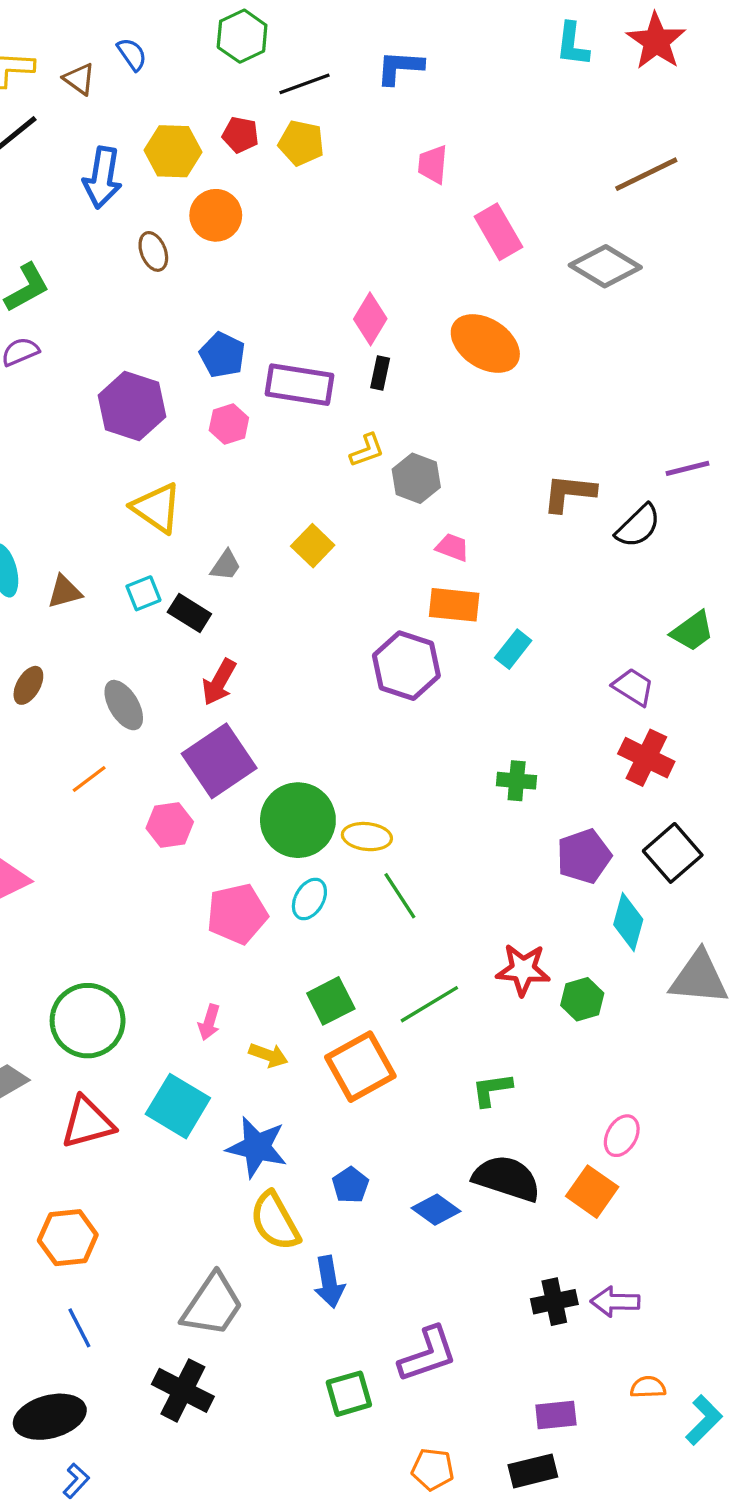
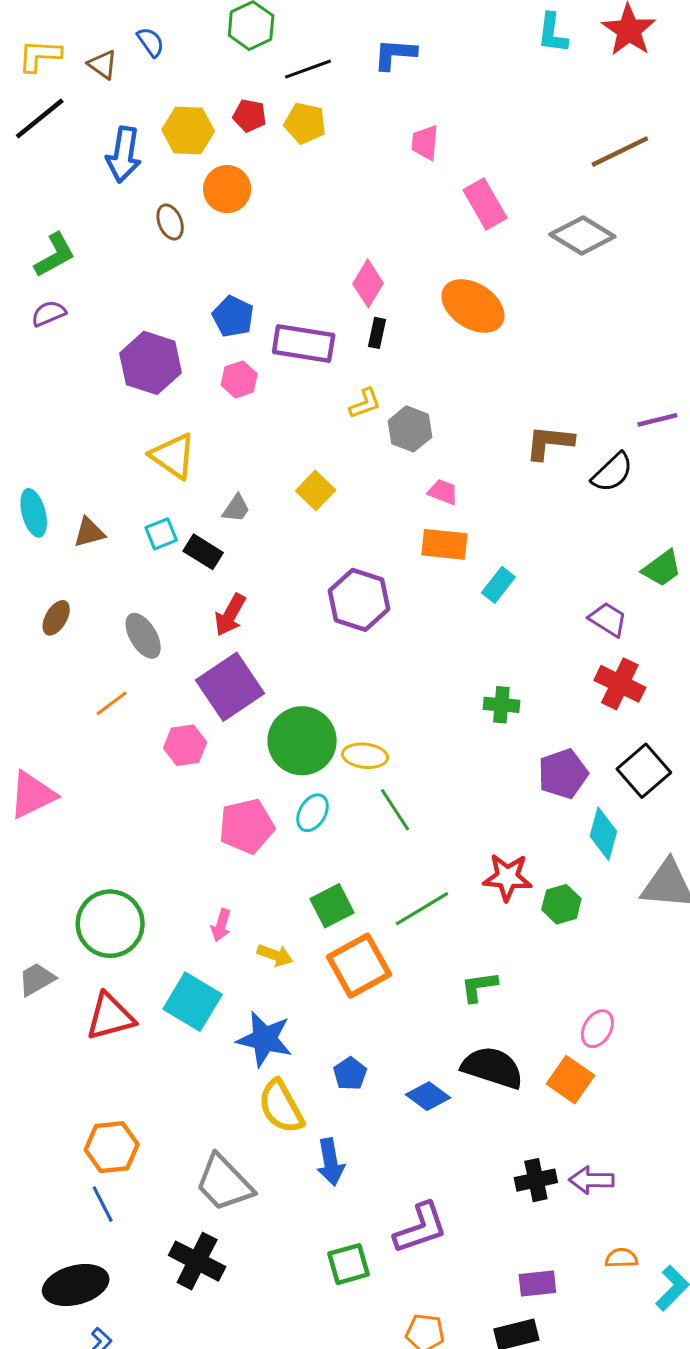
purple hexagon: (406, 666) -> (359, 600), moved
orange hexagon: (68, 1238) -> (112, 1147), moved
gray trapezoid: (212, 1305) -> (224, 1183), turned 102

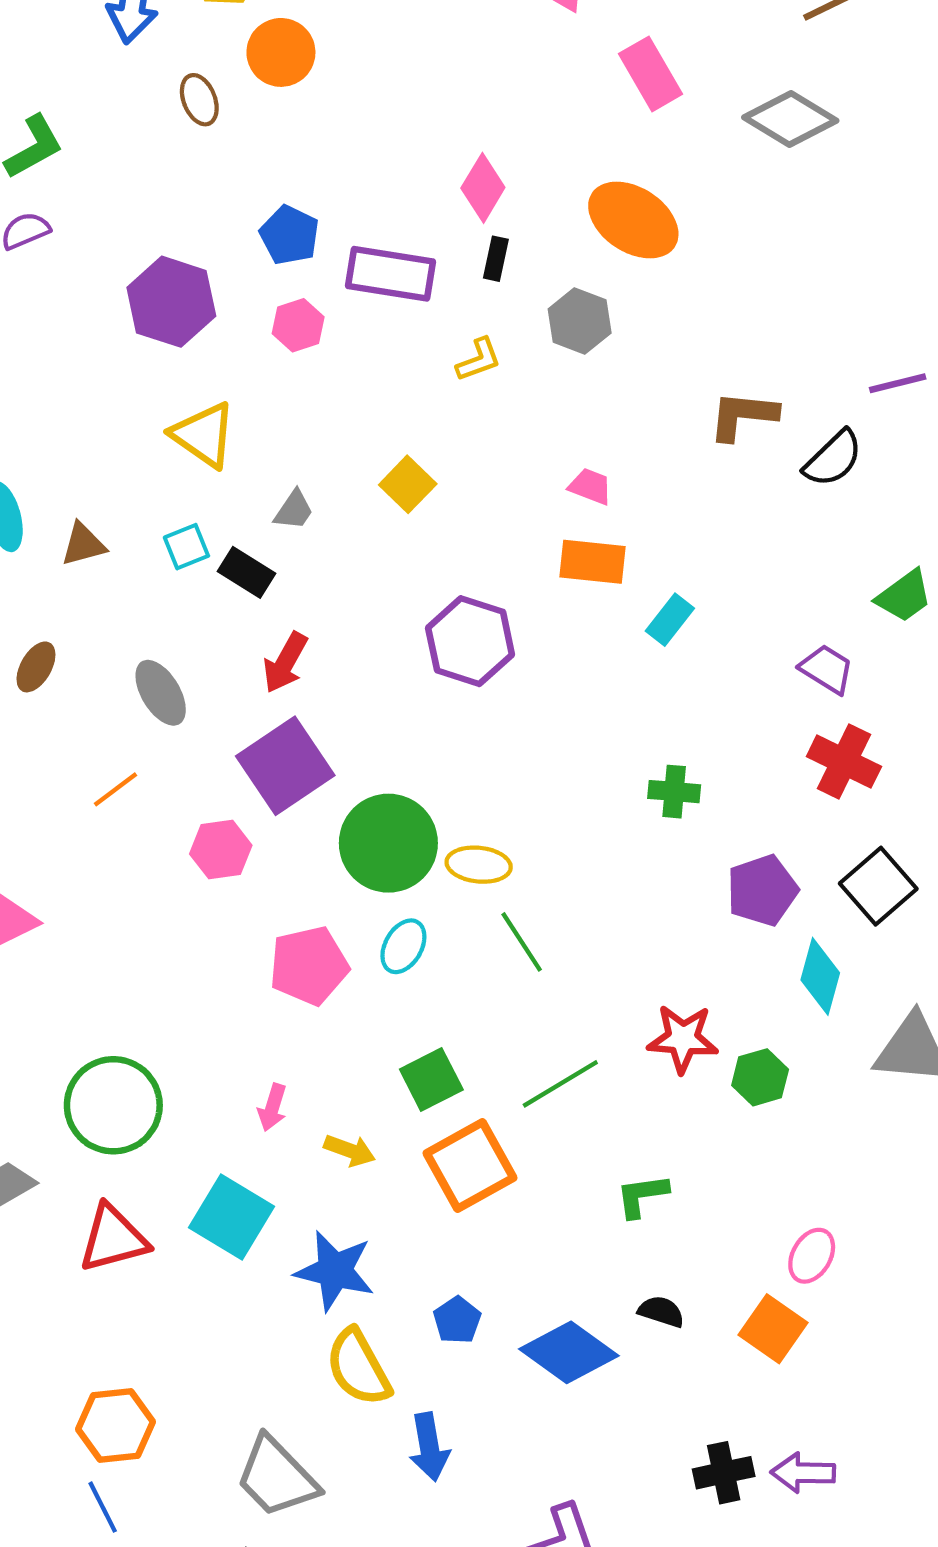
gray hexagon: (410, 429) -> (580, 321), moved
black semicircle: (492, 1068) -> (661, 1312), size x0.5
blue diamond: (428, 1096) -> (569, 1352), size x1.5

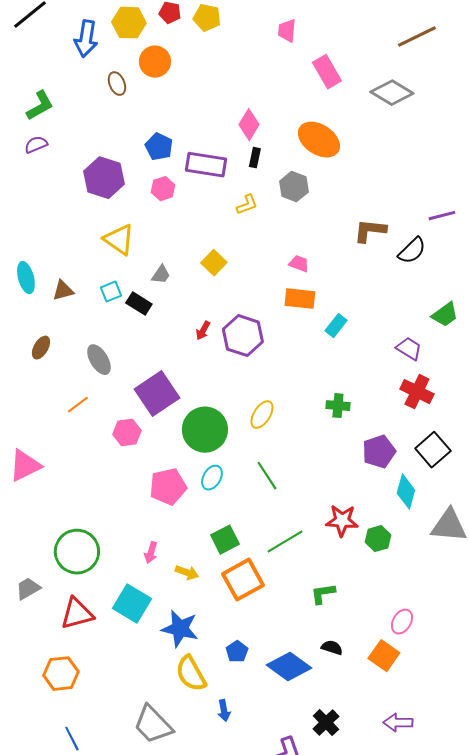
red arrow: (285, 663) -> (203, 331), moved, size x0.7
yellow ellipse: (479, 865) -> (262, 415), moved, turned -64
orange hexagon: (115, 1425) -> (61, 674), moved
blue arrow: (429, 1447) -> (224, 711), size x0.7
black cross: (724, 1473) -> (326, 723), moved, turned -32

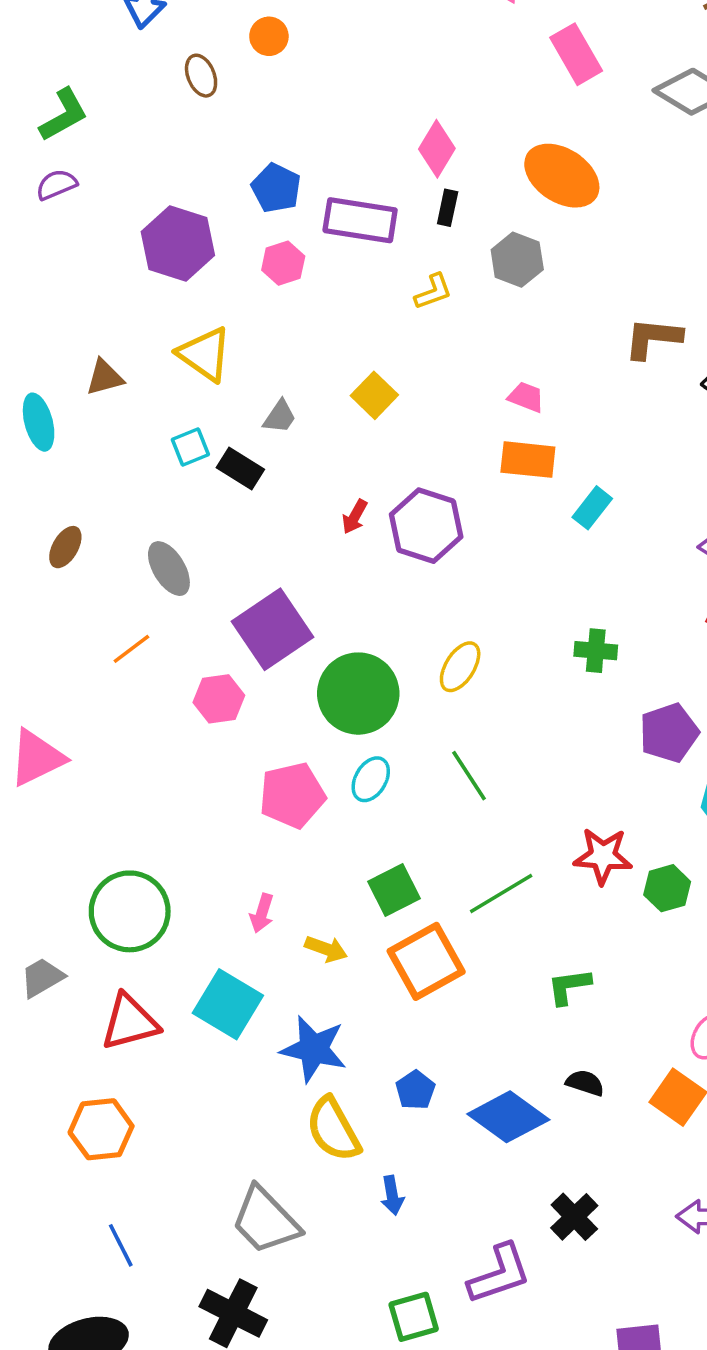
orange circle: (155, 62) -> (269, 36), size x0.7
brown triangle: (63, 291) -> (105, 377), moved

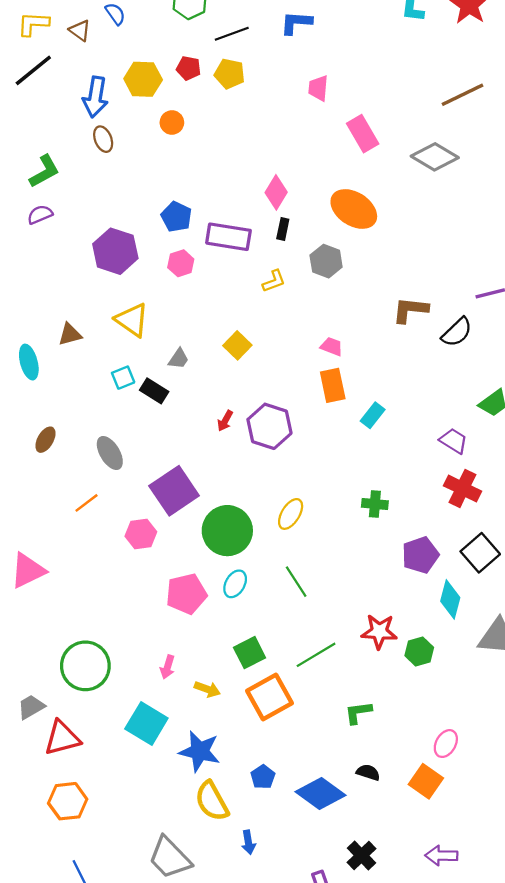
brown ellipse: (201, 76) -> (103, 139), moved
orange rectangle: (528, 460) -> (333, 385), turned 72
red triangle: (130, 1022) -> (62, 738), moved

